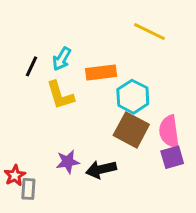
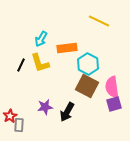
black line: (31, 66) -> (21, 65), moved
black arrow: (101, 169) -> (67, 112), turned -48

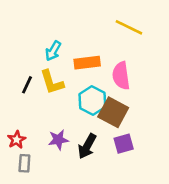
cyan hexagon: (88, 64) -> (92, 100), moved
pink semicircle: (112, 87) -> (121, 76), moved
purple square: (114, 104) -> (124, 144), moved
red star: (10, 116) -> (17, 140), moved

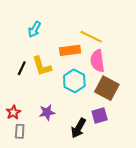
yellow line: (129, 27) -> (91, 37), moved
cyan arrow: (53, 51) -> (34, 29), moved
brown square: (113, 112) -> (107, 88), moved
black arrow: (87, 146) -> (79, 128), moved

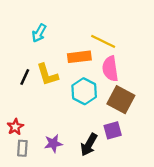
purple star: (47, 112) -> (53, 143), moved

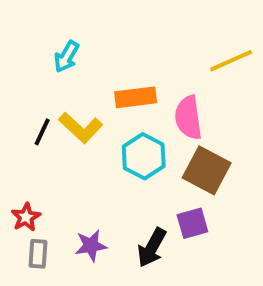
yellow line: (103, 41) -> (231, 61), moved, turned -50
yellow L-shape: (47, 75) -> (81, 128), turned -30

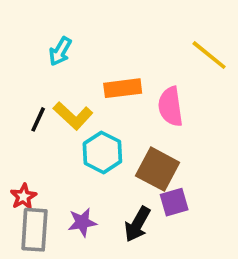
yellow line: (231, 61) -> (209, 55), turned 63
cyan hexagon: (144, 156) -> (102, 152), moved
brown square: (207, 170) -> (158, 169), moved
gray rectangle: (38, 254) -> (34, 230), size x1.6

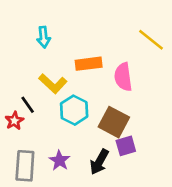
cyan arrow: (60, 51) -> (44, 37), turned -36
black line: (38, 119) -> (28, 105), moved, turned -60
red star: (23, 197) -> (14, 121), moved
purple star: (82, 222) -> (59, 160), turned -30

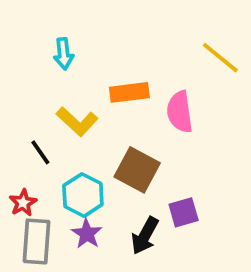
cyan hexagon: (74, 110) -> (83, 195), moved
red star: (14, 121) -> (23, 203), moved
brown square: (114, 122) -> (137, 170), moved

